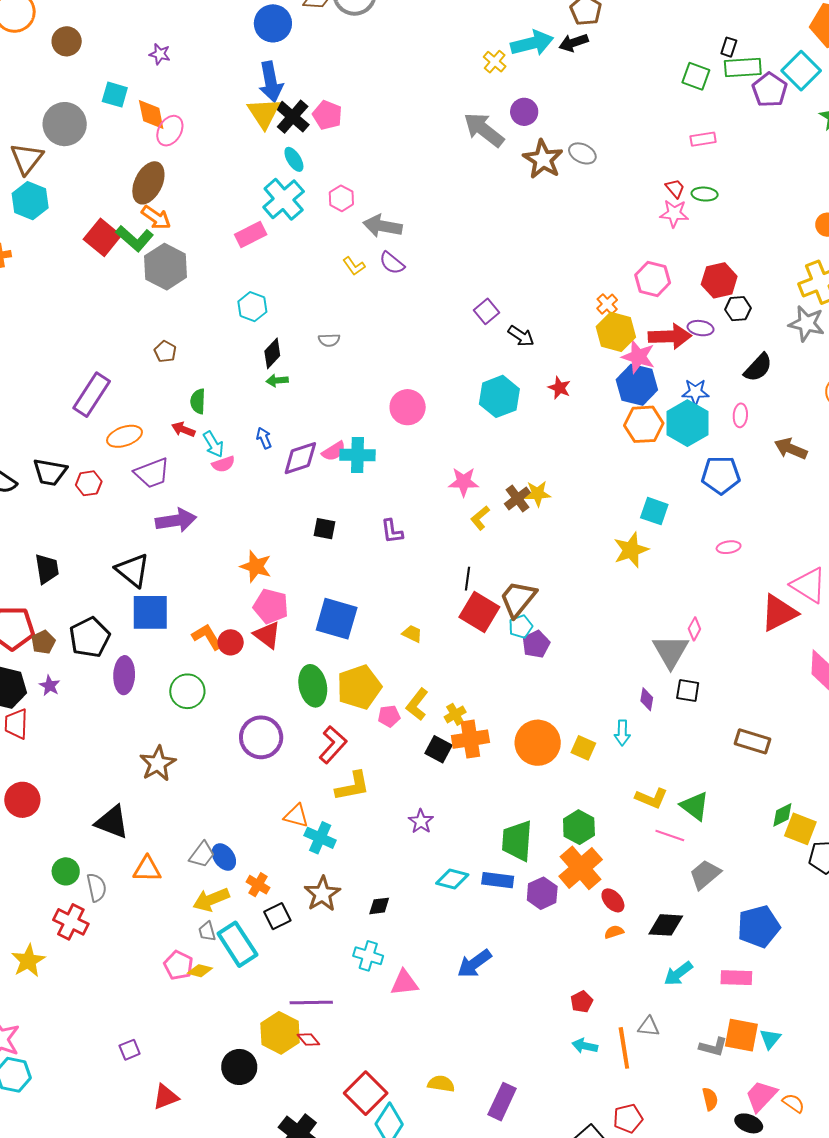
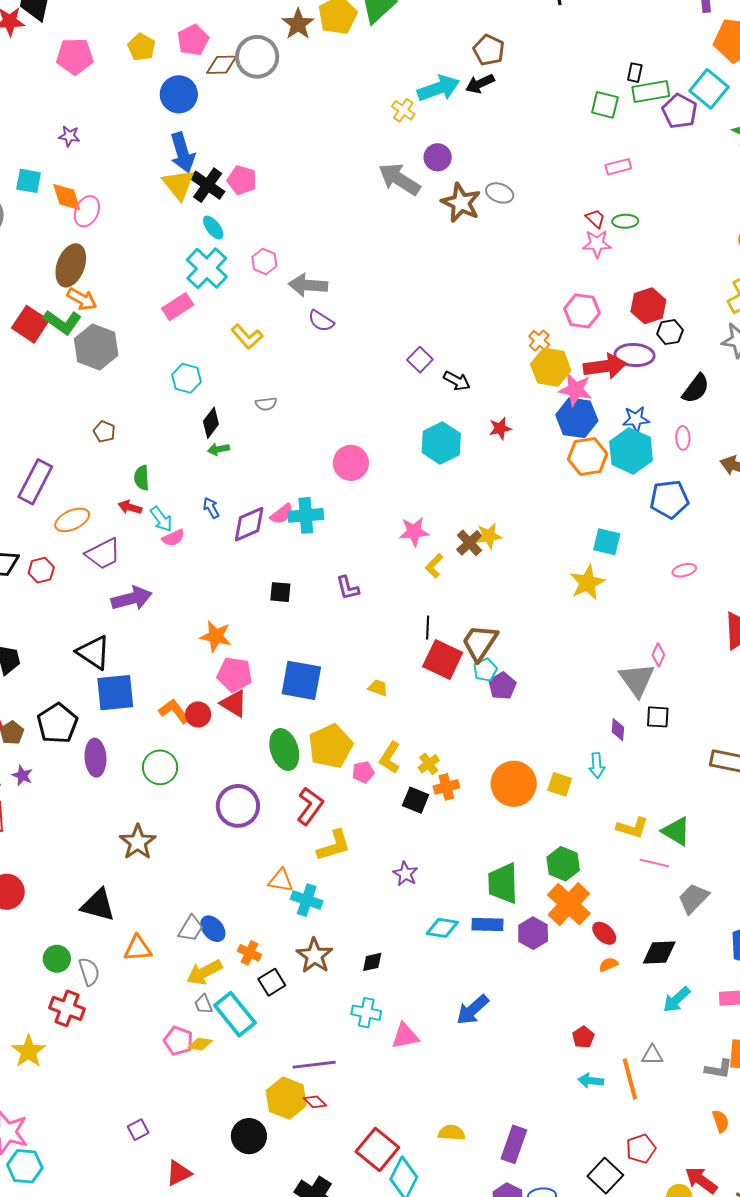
yellow L-shape: (354, 266) -> (247, 337), moved, size x1.4
purple ellipse: (701, 328) -> (635, 355), size x1.5
red star: (559, 388) -> (500, 428), turned -30
orange cross: (470, 739) -> (446, 787), size x0.7

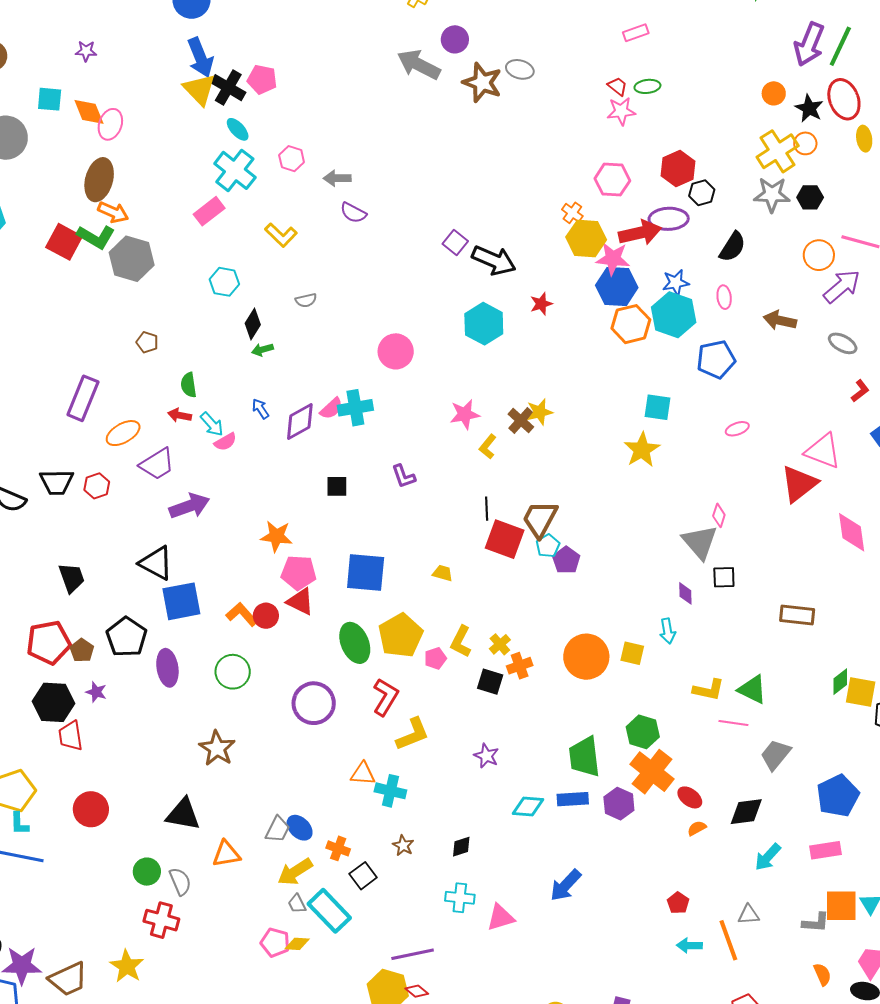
gray arrow: (308, 285) -> (337, 178), size x0.7
black arrow: (457, 381) -> (494, 260), size x1.6
brown star: (314, 956) -> (403, 845), size x0.6

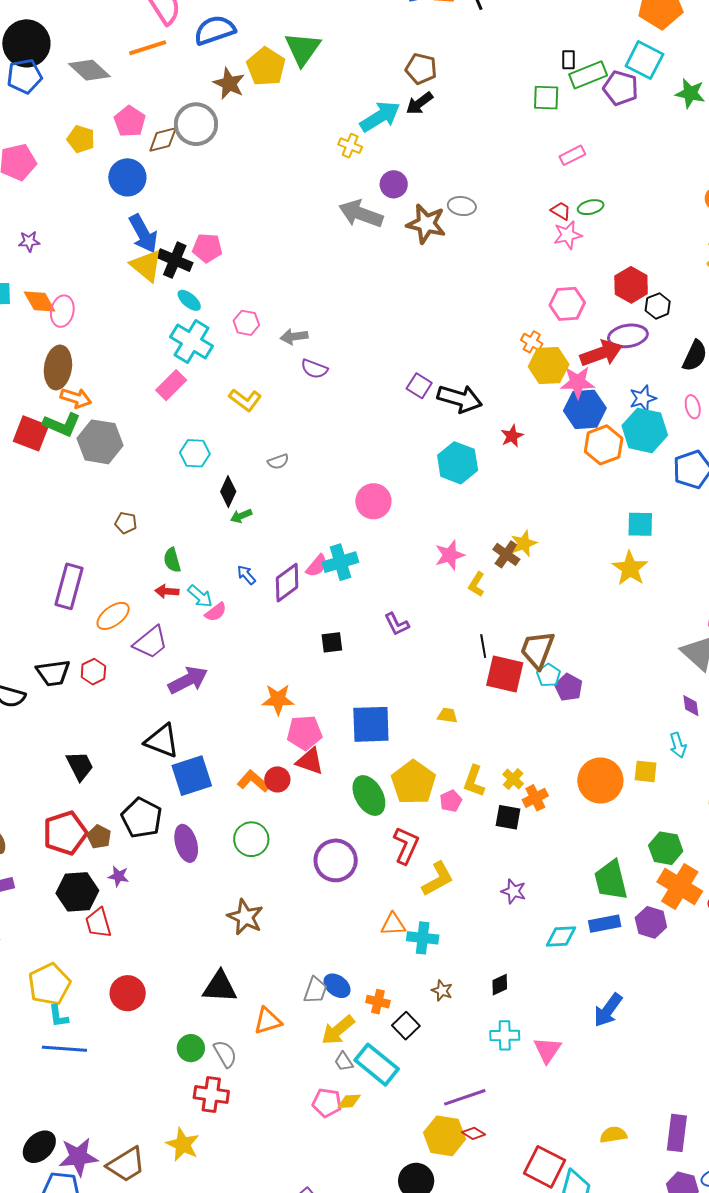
pink triangle: (500, 917) -> (547, 1050), turned -32

